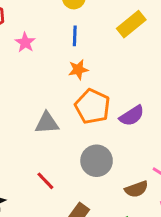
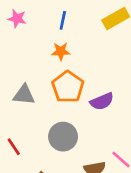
pink star: (25, 42) -> (17, 19), turned -30

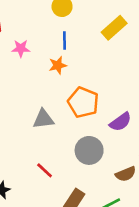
orange star: (61, 51) -> (58, 65), moved
purple semicircle: (102, 101) -> (120, 122), moved

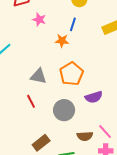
red line: (45, 170) -> (31, 101), moved

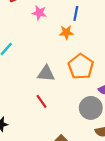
gray circle: (64, 110) -> (91, 108), moved

